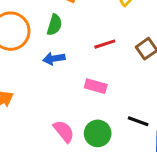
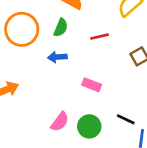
red line: (105, 44) -> (100, 37), moved
pink semicircle: (64, 131) -> (60, 122), turned 70

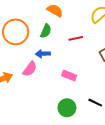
pink semicircle: (60, 122) -> (30, 69), moved

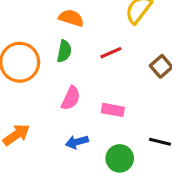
blue arrow: (43, 54) -> (77, 142), moved
pink semicircle: (30, 69) -> (71, 98), moved

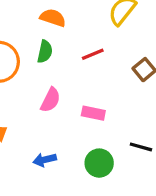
blue arrow: (77, 142) -> (45, 160), moved

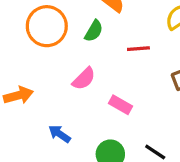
blue arrow: (45, 160) -> (59, 134), turned 30

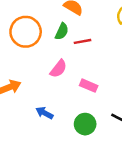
red line: (138, 49) -> (83, 41), moved

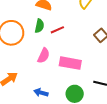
pink rectangle: (89, 86) -> (70, 63), size x1.5

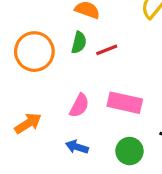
pink semicircle: (44, 56) -> (79, 106), moved

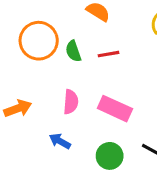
green semicircle: (79, 42) -> (73, 51), moved, turned 135
pink semicircle: (79, 106) -> (71, 102), turned -35

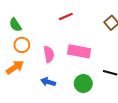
orange circle: (39, 41) -> (22, 45), moved, size x0.6
green semicircle: (73, 51) -> (15, 25), moved

